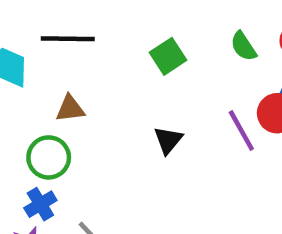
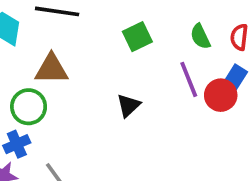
brown triangle: (70, 109) -> (51, 69), size x1.4
purple line: (241, 130) -> (189, 79), moved

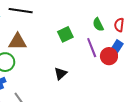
green square: (137, 37) -> (65, 34), moved
black triangle: (128, 105) -> (60, 74), moved

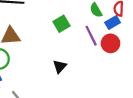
blue rectangle: (117, 47) -> (113, 22), moved, turned 32

